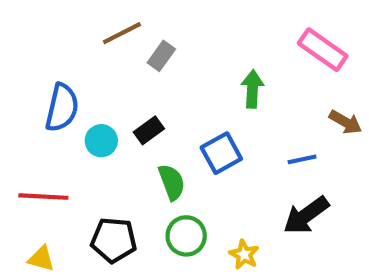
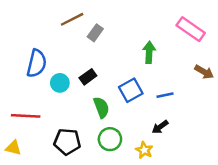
blue line: (302, 159) -> (165, 95), moved
black arrow: (306, 215) -> (160, 127), moved, size x0.6
yellow triangle: (41, 259) -> (13, 148), moved

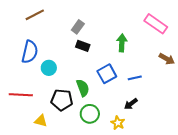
brown line: (72, 19) -> (35, 15), moved
black rectangle: (88, 77) -> (83, 46), moved, turned 56
black pentagon: (67, 142) -> (62, 100), moved
yellow triangle: (13, 148) -> (41, 121), moved

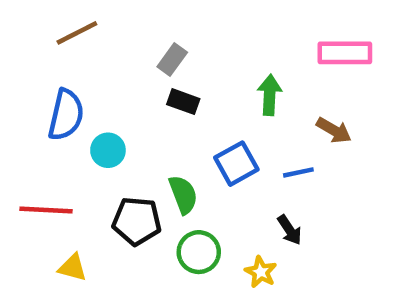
pink rectangle: (156, 24) -> (345, 53), turned -35
brown arrow: (167, 59) -> (334, 130), moved
black arrow: (131, 104) -> (290, 230), turned -88
yellow triangle: (41, 121) -> (73, 268), moved

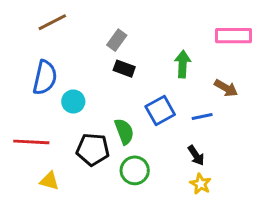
yellow star: (261, 272) -> (201, 184), moved

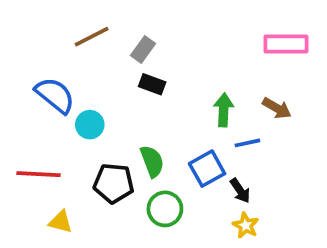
brown line: (52, 22) -> (92, 37), moved
green arrow: (183, 64) -> (224, 110), moved
blue semicircle: (45, 78) -> (55, 95), turned -64
blue square: (160, 110) -> (207, 169), moved

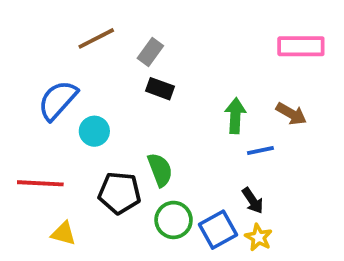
blue semicircle: (55, 95) -> (58, 100), turned -87
blue square: (207, 169) -> (218, 230), moved

